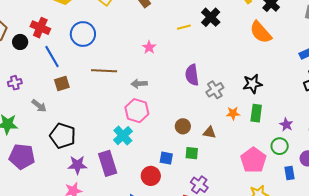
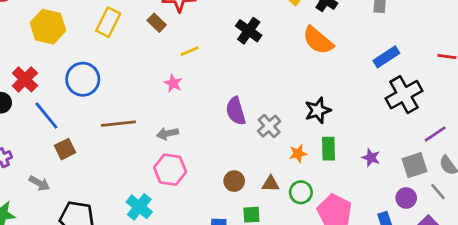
yellow line: (184, 27) -> (190, 51), moved
red cross: (40, 28) -> (25, 79), turned 30
cyan cross: (123, 136) -> (139, 207), moved
green circle: (280, 146) -> (301, 192), moved

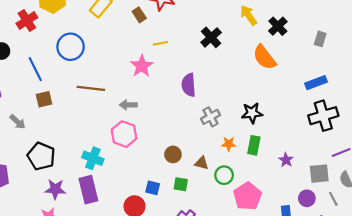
red cross: (25, 79) -> (27, 20), moved
pink star: (173, 83) -> (142, 66), size x1.5
purple semicircle: (236, 111) -> (189, 85), moved
cyan cross: (139, 207) -> (93, 158), turned -30

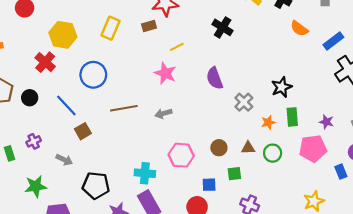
brown rectangle: (139, 15) -> (149, 26), turned -56
orange semicircle: (264, 57) -> (299, 29), moved, size x0.7
pink hexagon: (124, 134) -> (181, 155), moved
pink pentagon: (248, 196) -> (313, 149), moved, turned -30

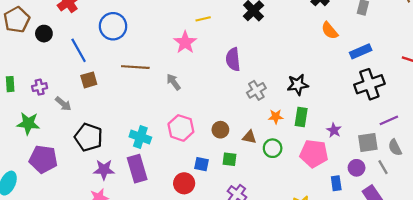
gray arrow: (163, 113) -> (173, 82), turned 56
purple cross: (34, 141) -> (40, 87), moved

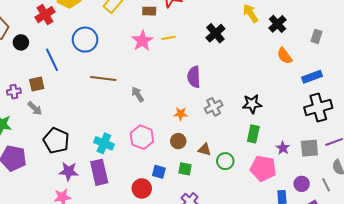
pink star: (185, 42) -> (142, 41), moved
brown square: (89, 80) -> (37, 84), moved
orange star: (276, 117) -> (181, 114), moved
gray square: (368, 142) -> (309, 148), moved

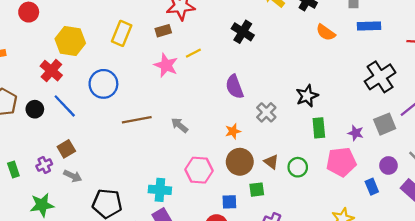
blue line: (52, 60) -> (65, 106), moved
blue rectangle: (312, 77) -> (369, 26), moved, turned 36
brown circle: (178, 141) -> (240, 162), size x1.5
brown triangle: (205, 149) -> (271, 162), turned 40

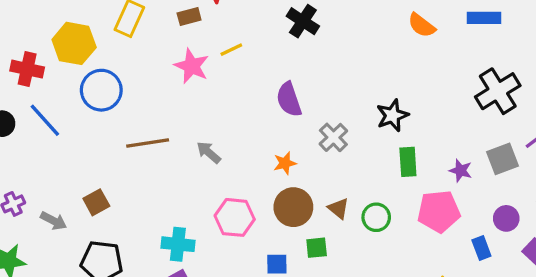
yellow hexagon: (70, 41) -> (74, 43), moved
red cross: (51, 71) -> (27, 69), turned -30
brown square: (66, 149) -> (96, 202), moved

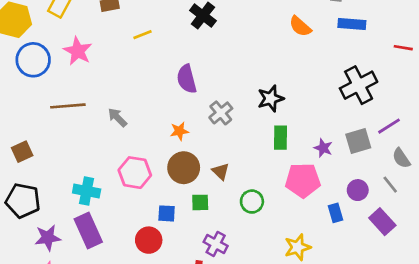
pink star: (192, 66) -> (78, 51), moved
green circle: (376, 217) -> (252, 202), moved

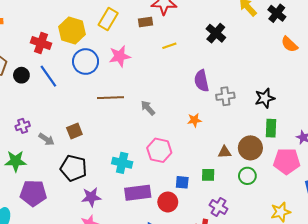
pink star: (78, 51) -> (120, 56), turned 30
gray cross: (221, 113) -> (225, 96), moved, turned 30
brown circle: (184, 168) -> (250, 148), moved
brown triangle: (221, 172) -> (225, 152), turned -48
purple rectangle: (88, 230) -> (138, 193), moved, turned -75

